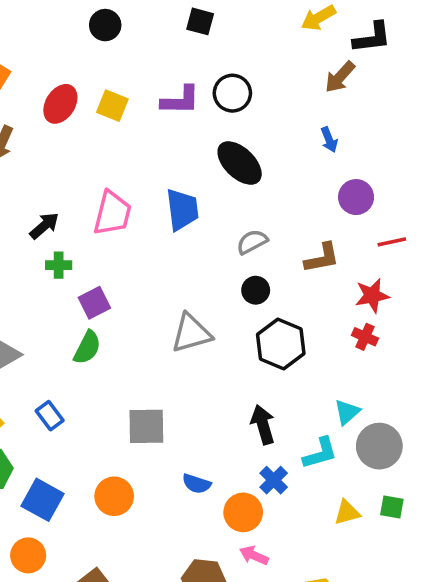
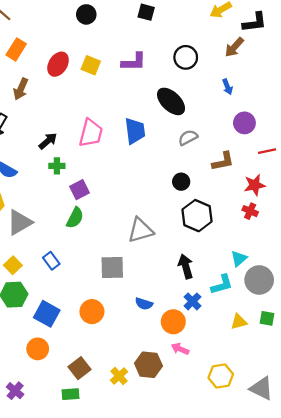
black circle: (232, 93) -> (186, 57), moved
gray semicircle: (252, 242) -> (188, 138), moved
gray triangle: (191, 333) -> (141, 230), moved

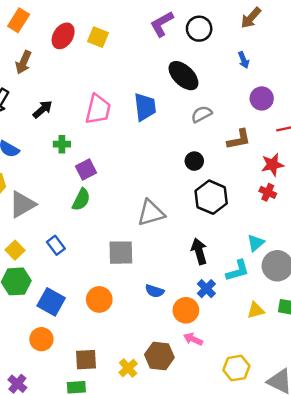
purple L-shape: (134, 62) -> (162, 24), moved, turned 150
black arrow: (48, 141) -> (43, 109), moved
brown square: (79, 368) -> (86, 360), turned 35

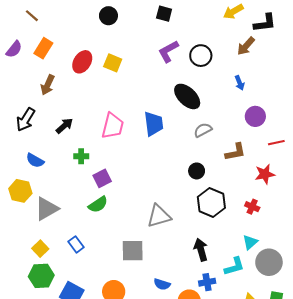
red cross: (268, 192) -> (252, 207), moved
green semicircle: (81, 200) -> (98, 205), turned 30
blue cross: (206, 289) -> (207, 282), turned 35

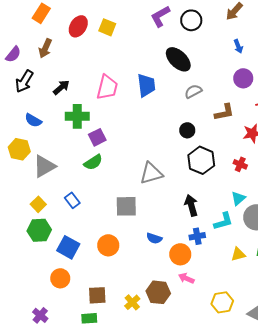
purple semicircle: (14, 49) -> (13, 54), moved
blue arrow: (240, 83) -> (238, 46), moved
green cross: (81, 156) -> (77, 116), size x1.6

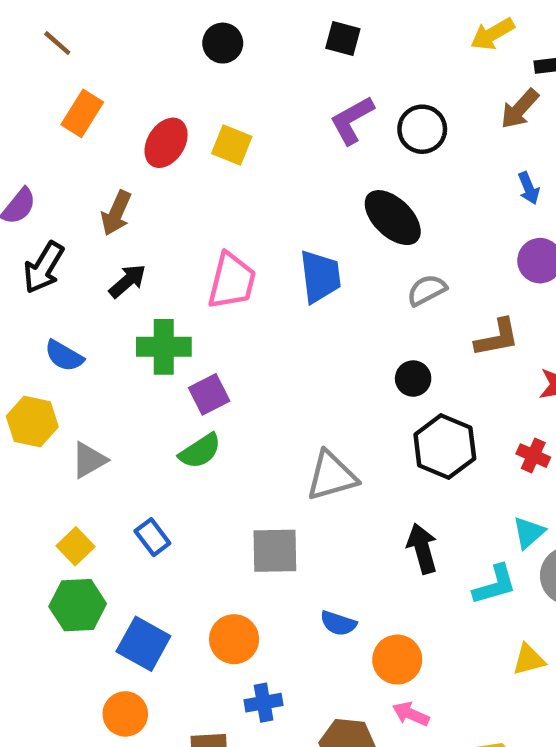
brown arrow: (45, 48) -> (116, 213), moved
gray triangle: (44, 166) -> (89, 460), size x0.7
blue cross: (197, 236) -> (264, 703), moved

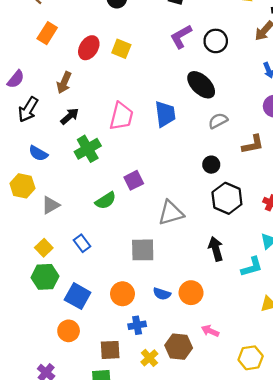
green cross: (164, 347) -> (88, 149), turned -30
purple square: (209, 394) -> (134, 180), moved
blue semicircle: (338, 623) -> (162, 294), moved
orange circle: (397, 660) -> (191, 293), moved

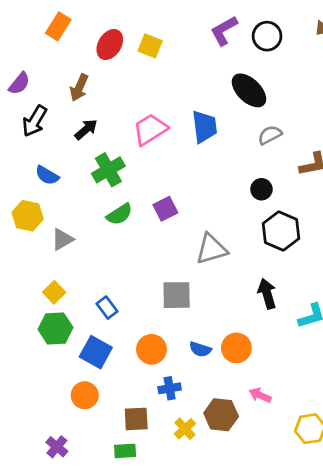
pink trapezoid: (121, 116) -> (150, 129), turned -136
green semicircle: (106, 201) -> (119, 214), moved
blue rectangle: (82, 243) -> (107, 308), moved

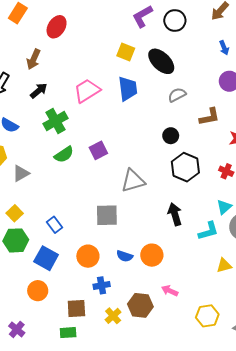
yellow square: (150, 46) -> (126, 52), moved

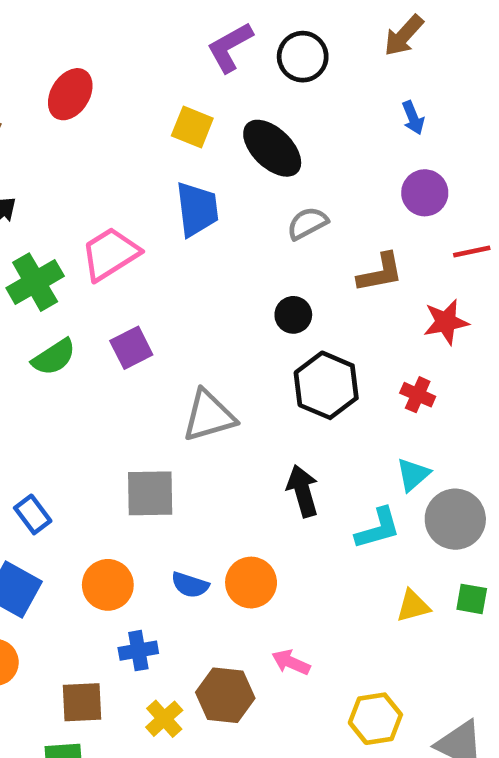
red ellipse: (57, 27) -> (70, 94), moved
pink trapezoid: (87, 91) -> (110, 254), moved

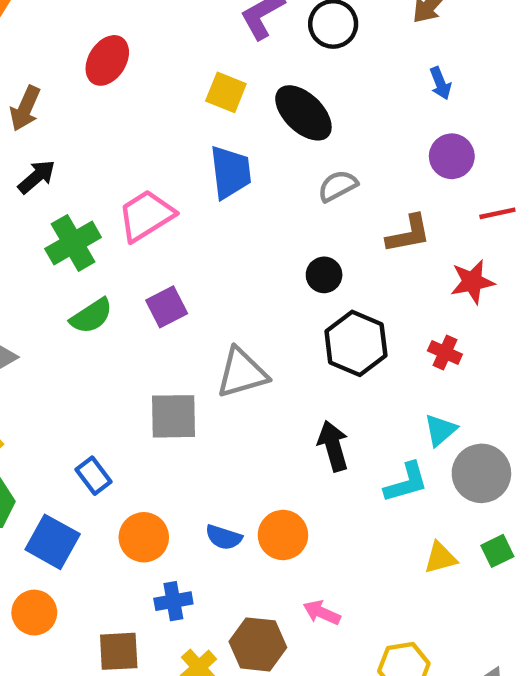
gray square: (150, 493) -> (173, 416), moved
blue rectangle: (33, 514) -> (94, 476), moved
green square: (472, 599) -> (497, 551), turned -36

